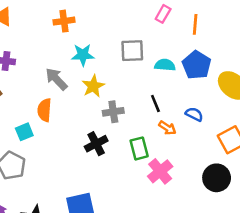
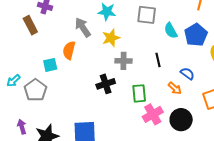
cyan semicircle: (165, 65) -> (171, 31), turned -133
orange arrow: (167, 128) -> (175, 88), moved
black circle: (217, 178) -> (181, 120), moved

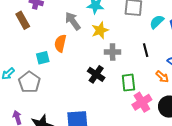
cyan semicircle: (171, 31) -> (157, 22), turned 77
black cross: (106, 84) -> (96, 74), turned -36

